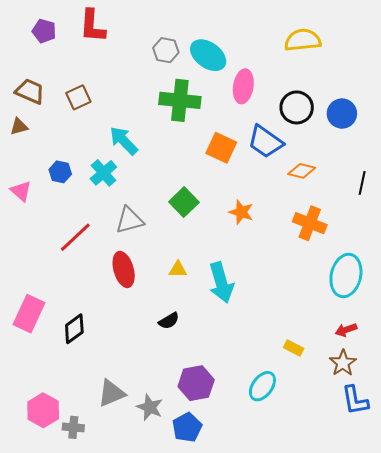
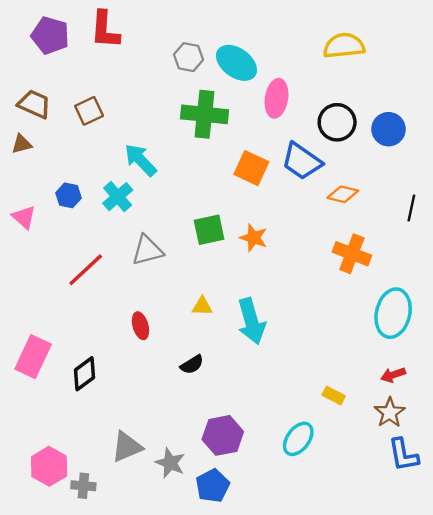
purple pentagon: (44, 31) -> (50, 35), size x1.4
green square: (184, 202) -> (209, 230), turned 32
orange star: (241, 212) -> (254, 238), moved
red ellipse: (124, 269) -> (140, 326), moved, size x0.7

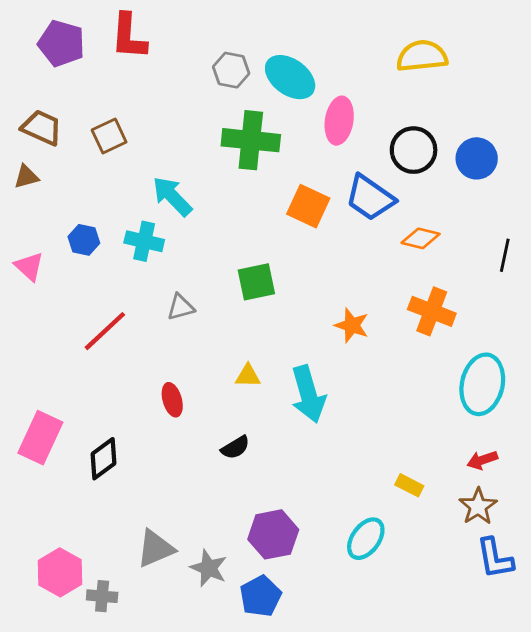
cyan cross: (118, 197) -> (144, 241), turned -36
orange star: (254, 238) -> (352, 325), moved
gray triangle: (147, 250) -> (181, 307), size x0.7

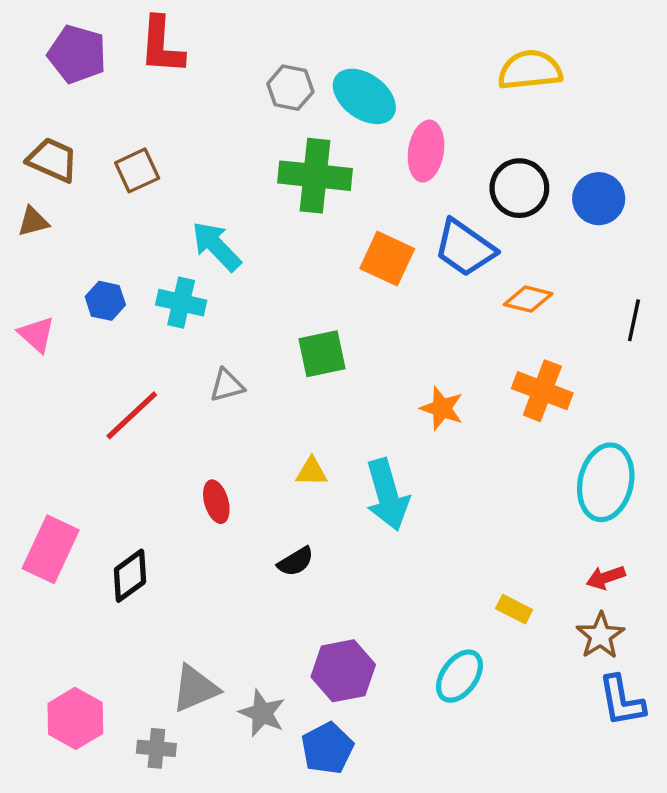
gray cross: (102, 596) -> (156, 748), moved

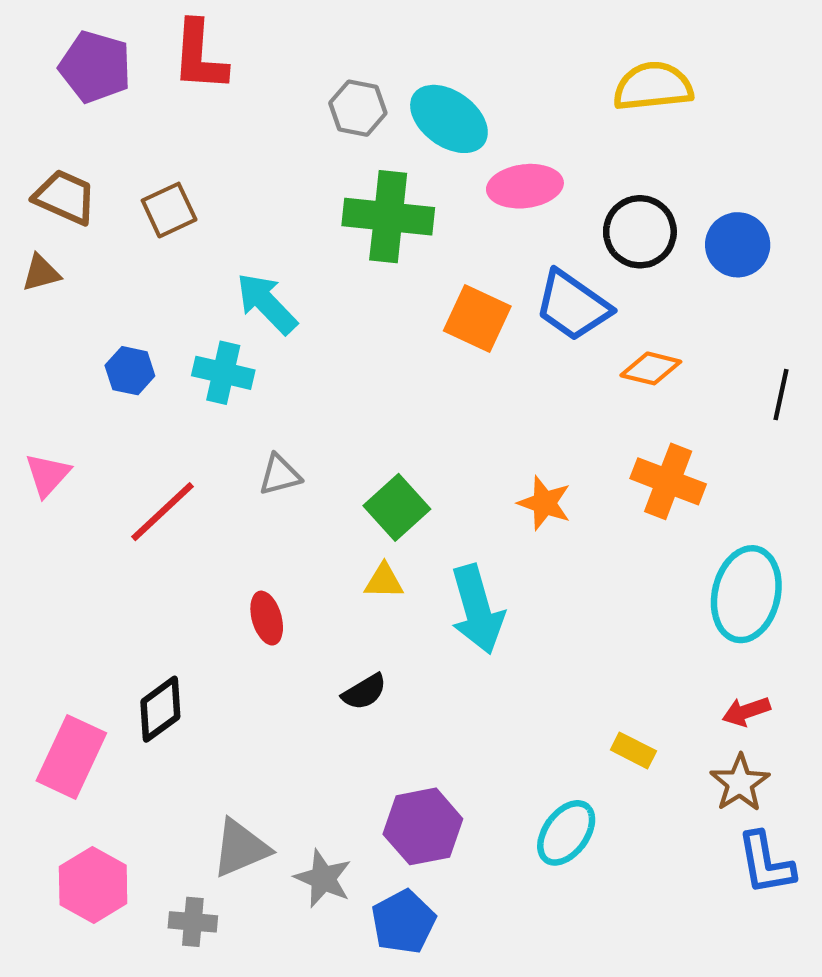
pink ellipse: (426, 151) -> (525, 186), turned 74
pink triangle: (37, 334) -> (48, 475), moved, turned 30
green square: (322, 354) -> (397, 507), moved, turned -30
pink rectangle: (51, 549) -> (71, 757), moved

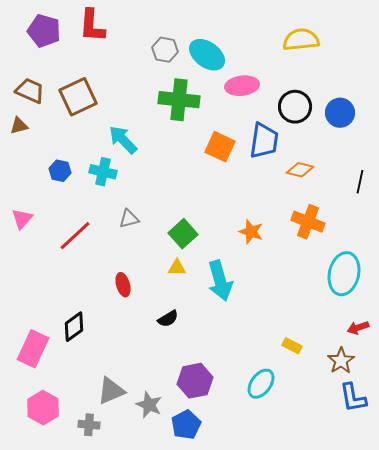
brown square: (169, 210) -> (78, 97), size x1.5
blue trapezoid: (573, 306) -> (264, 141), turned -117
red arrow: (746, 711) -> (358, 328), moved

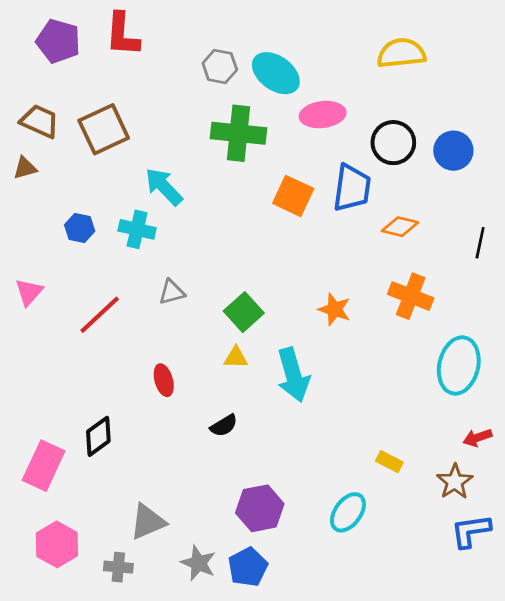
blue L-shape: (353, 398) -> (471, 531), turned 92
gray star: (149, 405) -> (198, 563), moved

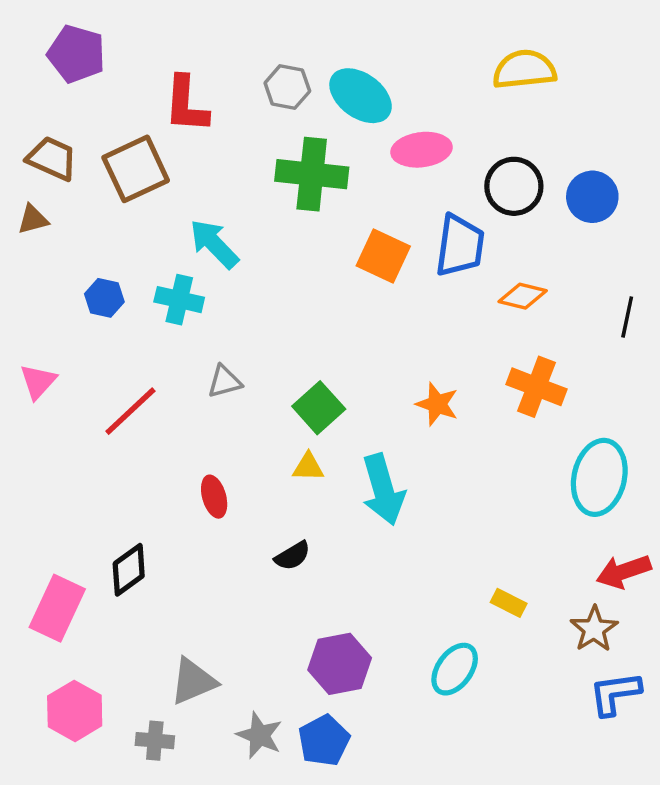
red L-shape: (122, 34) -> (186, 104), moved
red arrow: (477, 438) -> (624, 571), size x1.4

